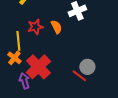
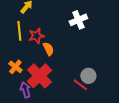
orange semicircle: (56, 27) -> (48, 49), moved
yellow line: (18, 41) -> (19, 31), moved

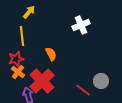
red star: (36, 36) -> (16, 59), moved
gray circle: (88, 76) -> (101, 81), moved

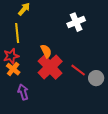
red cross: (42, 81) -> (50, 67), moved
red line: (83, 90) -> (78, 70), moved

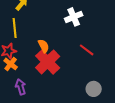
red line: (78, 70) -> (87, 50), moved
gray circle: (96, 78) -> (94, 89), moved

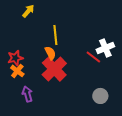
white cross: (74, 17) -> (105, 48), moved
yellow line: (15, 28) -> (55, 35), moved

